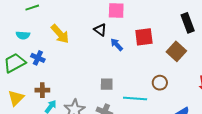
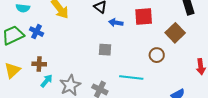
blue arrow: (117, 45) -> (116, 23), turned -40
brown circle: (160, 83) -> (157, 55), moved
gray square: (107, 84) -> (105, 50), moved

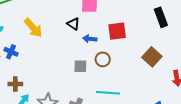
brown square: (175, 33) -> (152, 57), moved
brown circle: (157, 55) -> (103, 59), moved

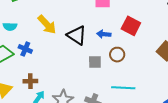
black triangle: (73, 24) -> (77, 35), moved, size x1.5
red square: (117, 31) -> (131, 26), turned 36

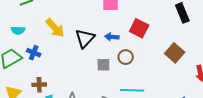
black triangle: (77, 35) -> (85, 38), turned 40

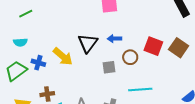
yellow arrow: (55, 28) -> (63, 56), moved
red square: (139, 28) -> (153, 46), moved

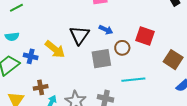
blue arrow: (114, 39) -> (106, 30), turned -152
brown square: (179, 48) -> (173, 60), moved
gray square: (109, 67) -> (101, 59), size x1.5

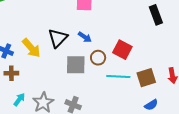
brown square: (173, 60) -> (146, 78), turned 30
cyan line: (133, 80) -> (118, 76), moved
brown cross: (41, 87) -> (11, 73), moved

